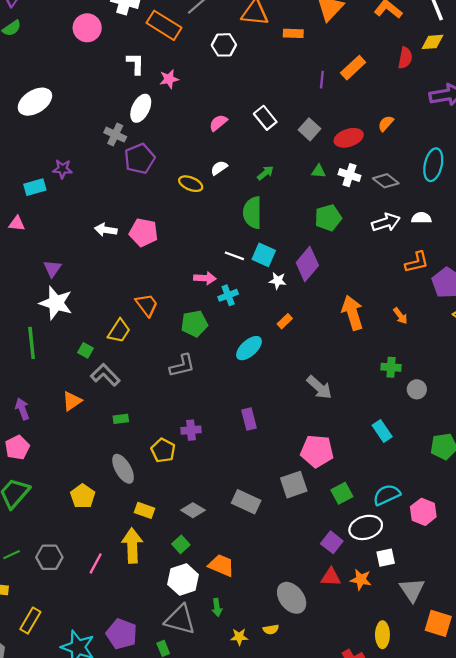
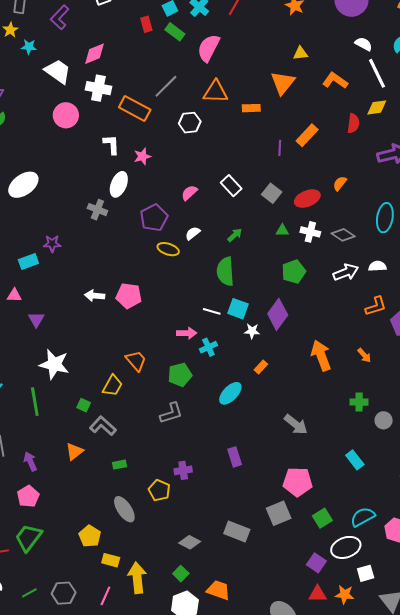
purple pentagon: (140, 159) -> (154, 218), moved
purple triangle: (52, 269) -> (36, 319), moved
yellow rectangle: (145, 510) -> (111, 560), moved

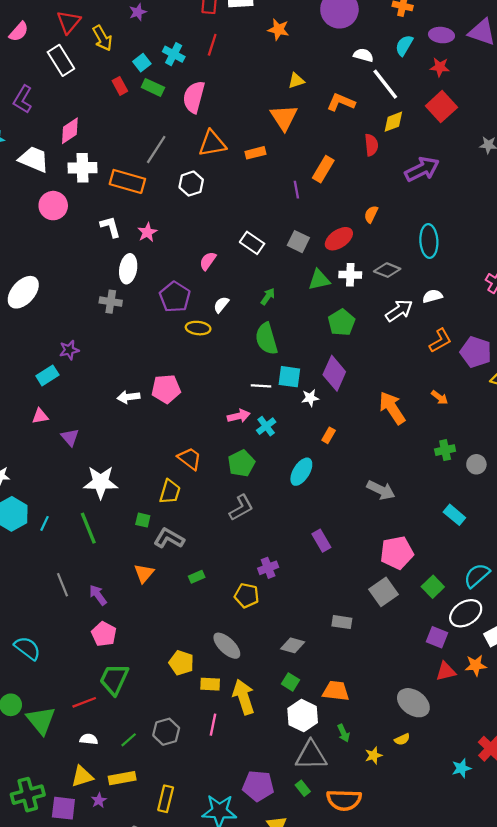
green triangle: (282, 230) -> (319, 280), size x1.5
gray ellipse: (124, 509) -> (227, 646), moved
gray rectangle: (237, 531) -> (342, 622), size x0.7

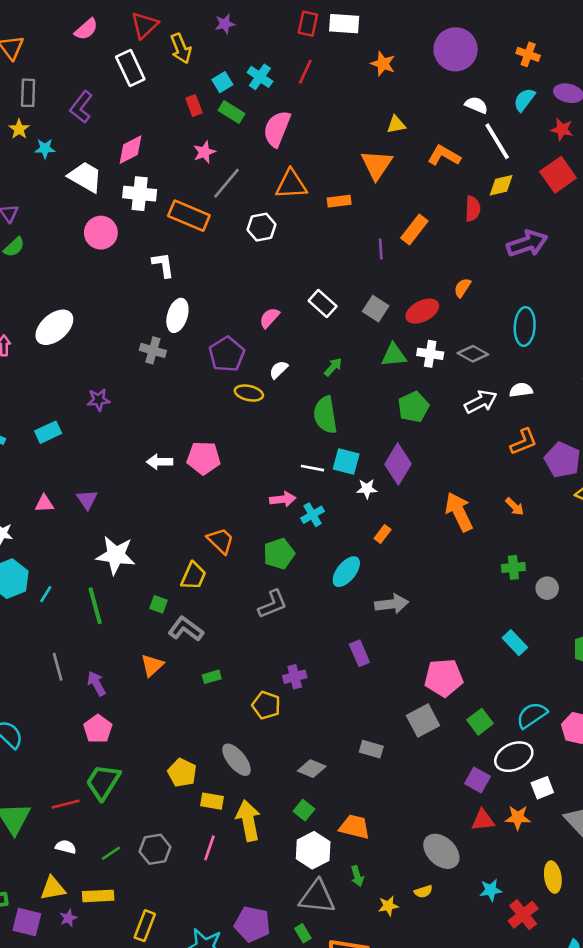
pink star: (147, 232) -> (204, 152), moved
cyan rectangle: (47, 375) -> (48, 432), moved
pink triangle: (40, 416) -> (44, 504), moved
gray arrow: (381, 490) -> (392, 604), moved, turned -40
cyan star: (461, 768) -> (491, 890), moved

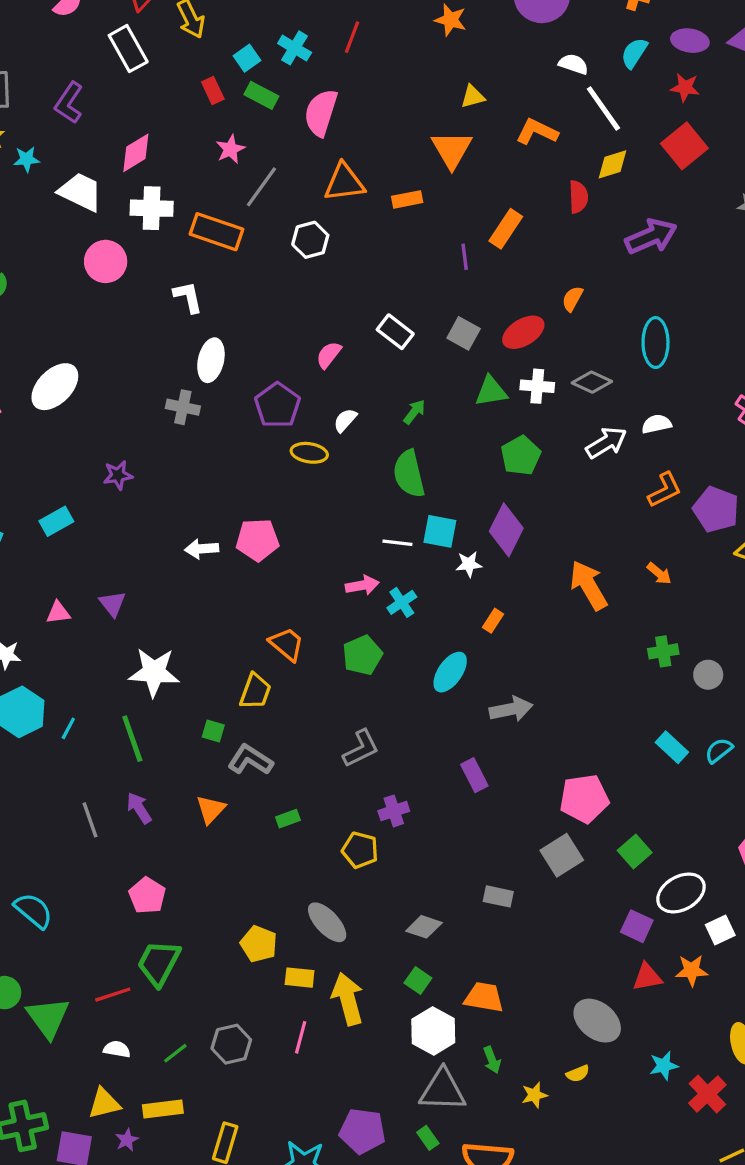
gray L-shape: (273, 604) -> (361, 748), moved
purple arrow: (96, 684) -> (139, 808), moved
cyan semicircle: (532, 715) -> (719, 750), moved, size x0.7

